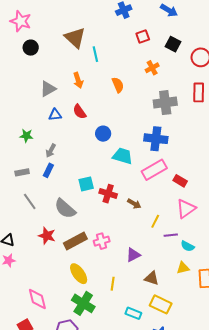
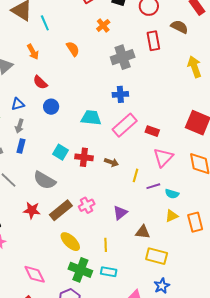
blue triangle: (55, 115) -> (18, 104), moved
blue circle: (103, 134) -> (51, 107), moved
blue cross: (156, 139) -> (120, 94), size x0.7
cyan square: (86, 184) -> (61, 152), turned -35
cyan rectangle: (133, 313) -> (109, 272), moved

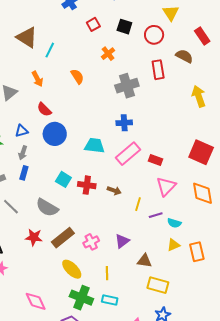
cyan line: (45, 23) -> (50, 50), turned 49
blue circle: (51, 107) -> (55, 134), size x1.5
pink cross: (87, 205) -> (91, 242), moved

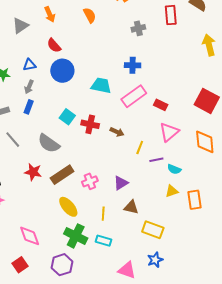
gray cross: (127, 86) -> (138, 28), size x0.6
brown triangle: (144, 261) -> (131, 207), moved

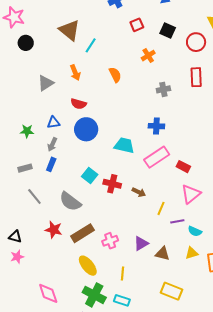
red semicircle: (54, 45) -> (79, 104), turned -35
brown triangle: (131, 207) -> (163, 254), moved

